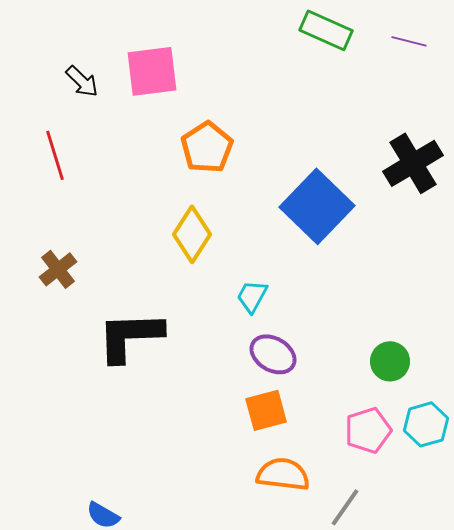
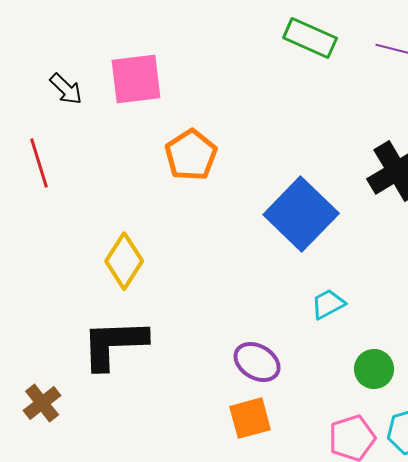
yellow diamond: (192, 234) -> (124, 261), moved
brown cross: (58, 269) -> (42, 403), moved
cyan trapezoid: (252, 296) -> (328, 304), moved, turned 33

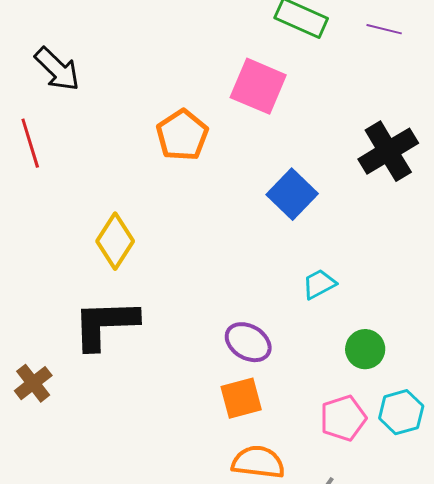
pink square: (136, 79) -> (258, 86), moved, turned 30
black arrow: (66, 89) -> (57, 69), size x1.4
blue square: (301, 214) -> (292, 194), size x0.7

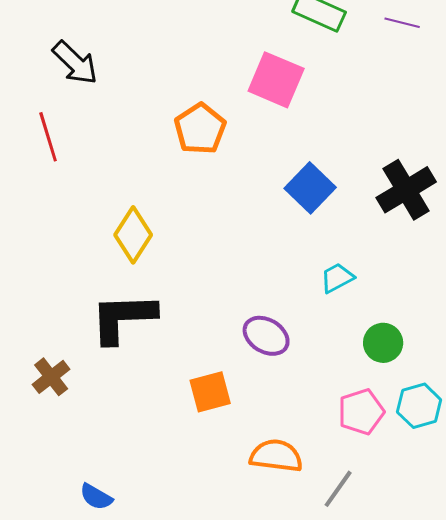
black cross: (388, 151) -> (406, 190), moved
orange square: (241, 398) -> (210, 392), moved

